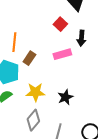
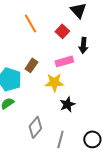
orange line: (14, 42) -> (30, 23), moved, turned -36
yellow star: (35, 92) -> (54, 82), moved

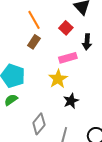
brown rectangle: (31, 65) -> (34, 42), moved
yellow star: (54, 82) -> (58, 79), turned -30

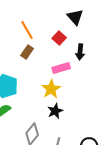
black star: (71, 101) -> (55, 111), moved

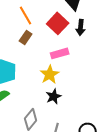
red square: (59, 38) -> (58, 23), size x1.5
black arrow: (80, 52) -> (81, 27), moved

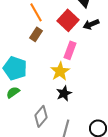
black arrow: (81, 27) -> (91, 24), turned 63
pink rectangle: (60, 53) -> (70, 50), turned -54

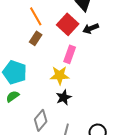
yellow star: (60, 71) -> (60, 75), turned 30

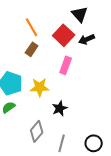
yellow star: (60, 75) -> (40, 87), moved

